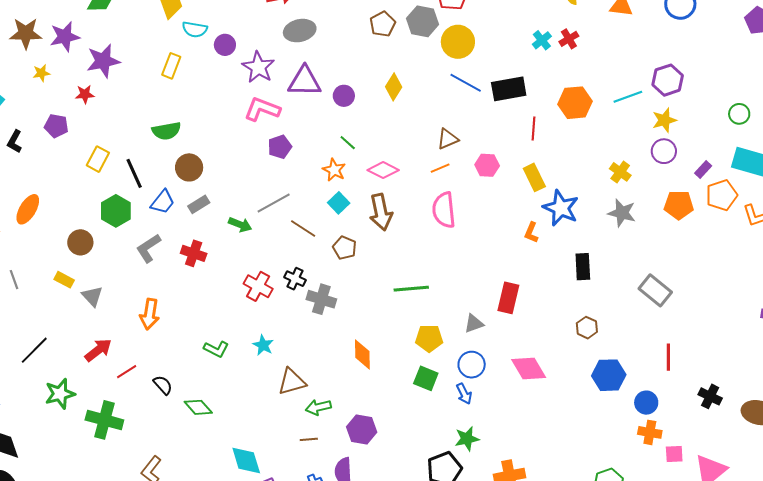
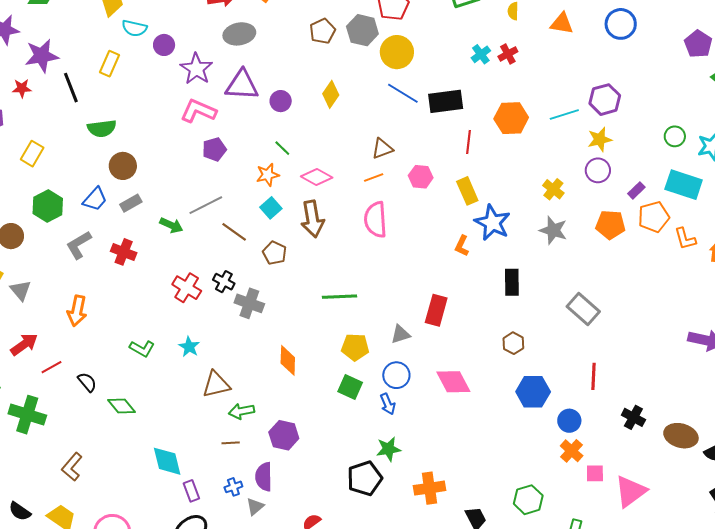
orange star: (334, 170) -> (268, 175), turned 30
black line: (134, 173) -> (71, 88), moved
orange cross: (650, 432) -> (572, 451), turned 30

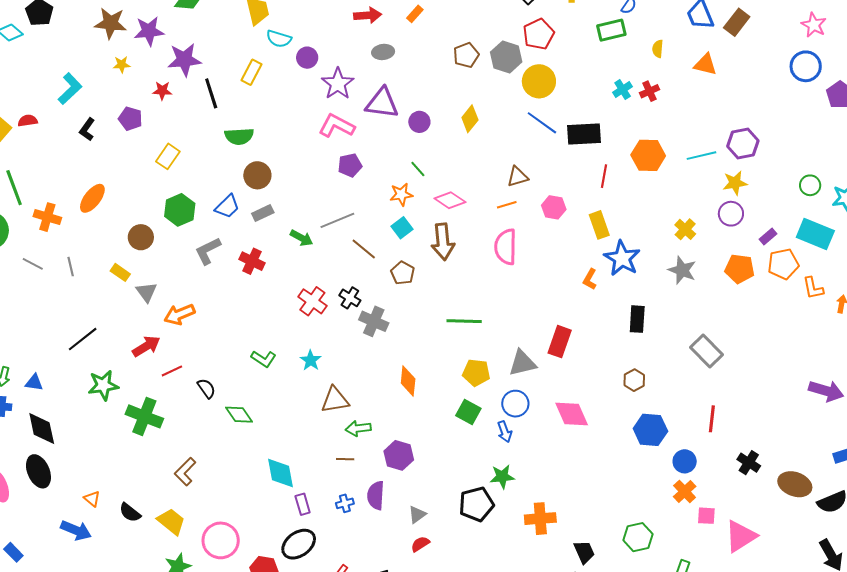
blue circle: (621, 24) -> (806, 66), moved
gray ellipse: (239, 34) -> (383, 52), size x0.7
orange arrow: (77, 311) -> (179, 314), moved, turned 52
gray triangle: (401, 334) -> (522, 363), size x1.4
gray triangle: (255, 507) -> (417, 515), moved

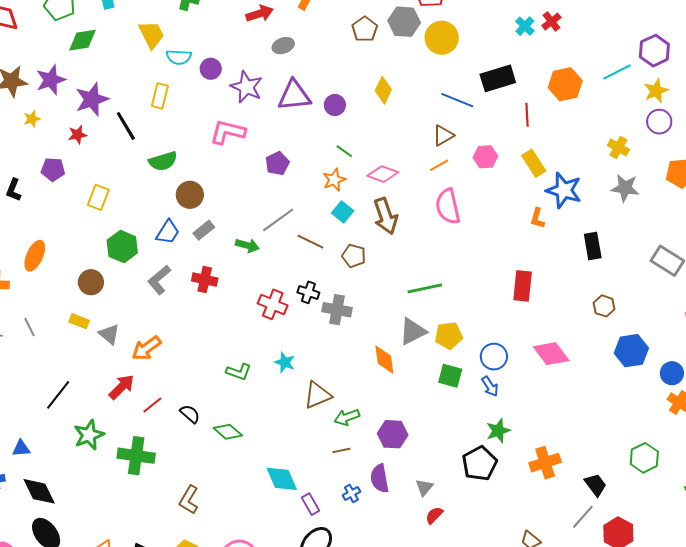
blue line: (542, 123) -> (457, 100), moved
pink L-shape: (337, 126) -> (228, 132), moved
gray triangle: (522, 363) -> (413, 331), moved

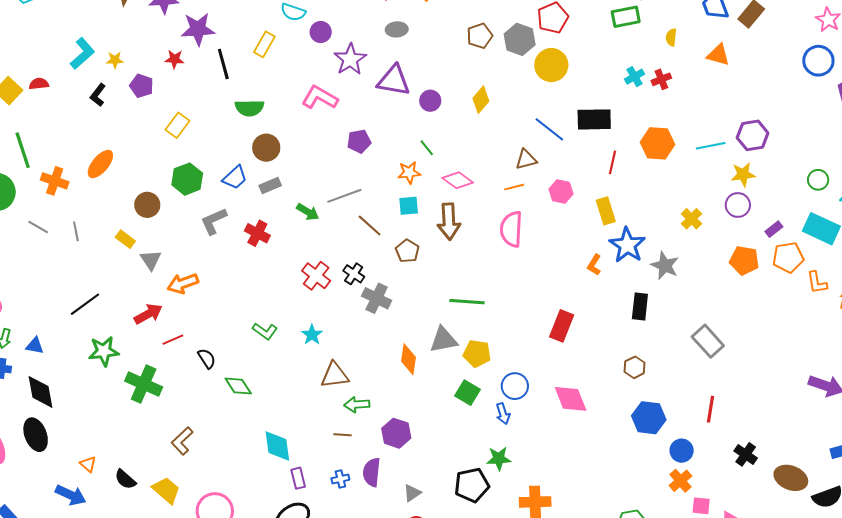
yellow star: (32, 119) -> (115, 60), moved
gray star: (625, 188) -> (665, 266), moved
cyan square: (343, 212) -> (409, 206), turned 30

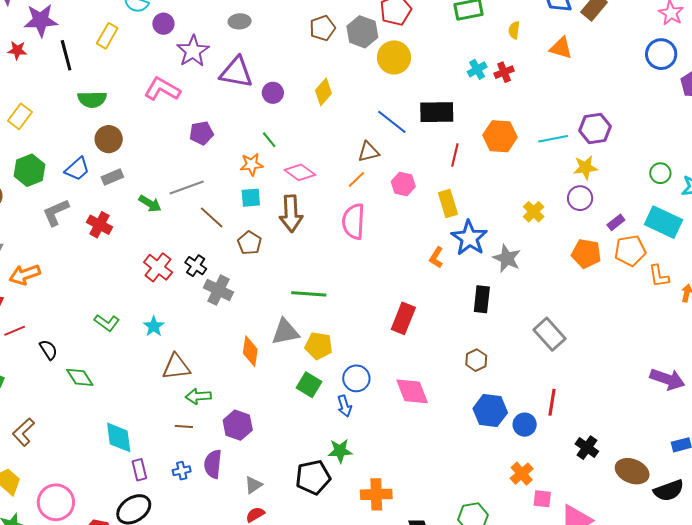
orange line: (514, 187) -> (356, 179), turned -30
blue circle: (682, 451) -> (525, 425), moved

